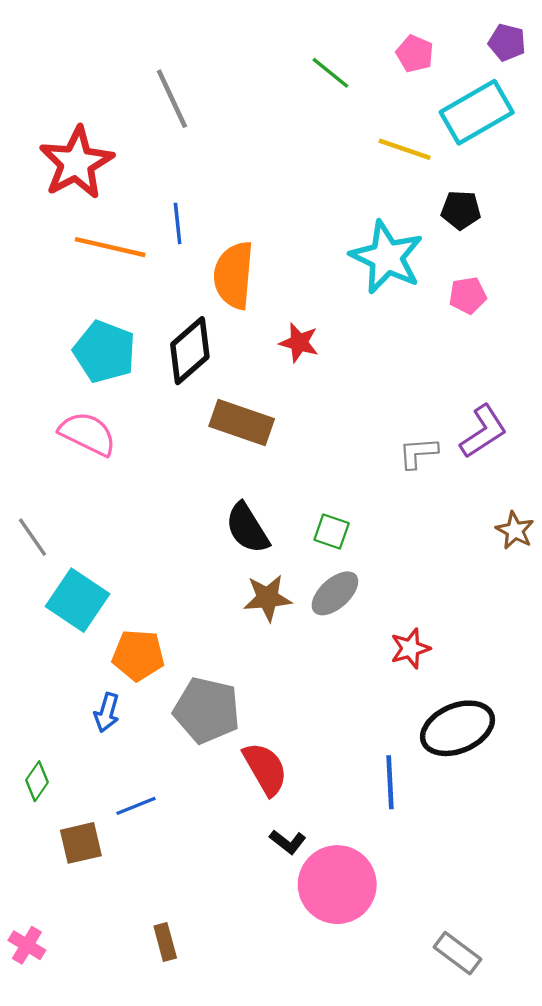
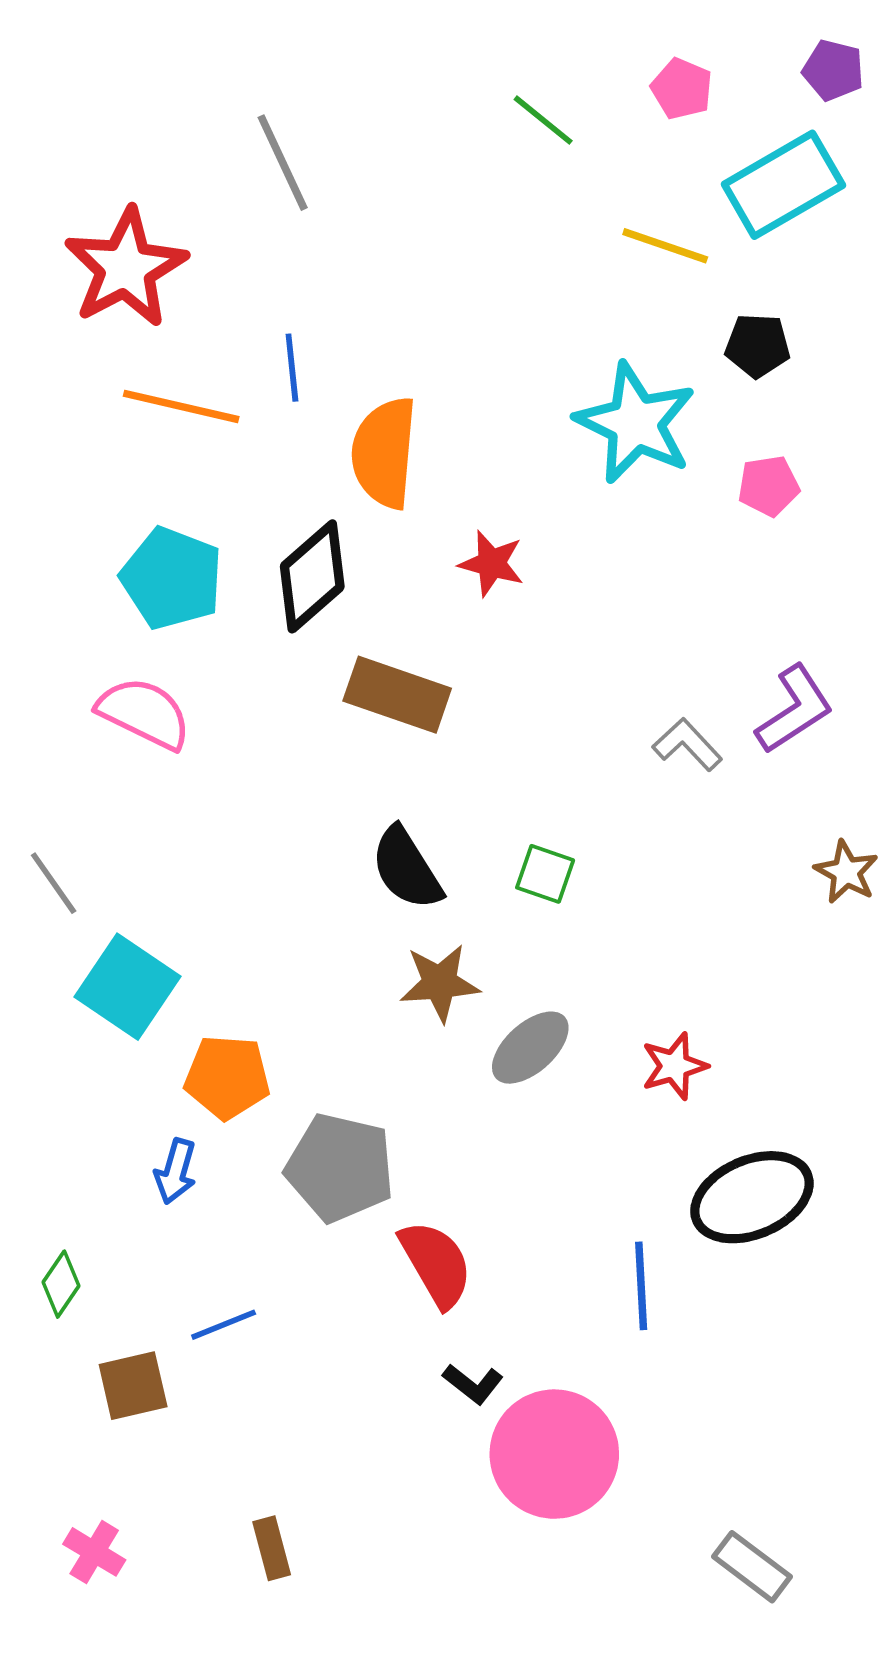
gray L-shape: (418, 453) -> (687, 745), turned 51
gray ellipse: (335, 593) -> (530, 1048), moved
pink cross: (27, 945) -> (94, 1552), moved

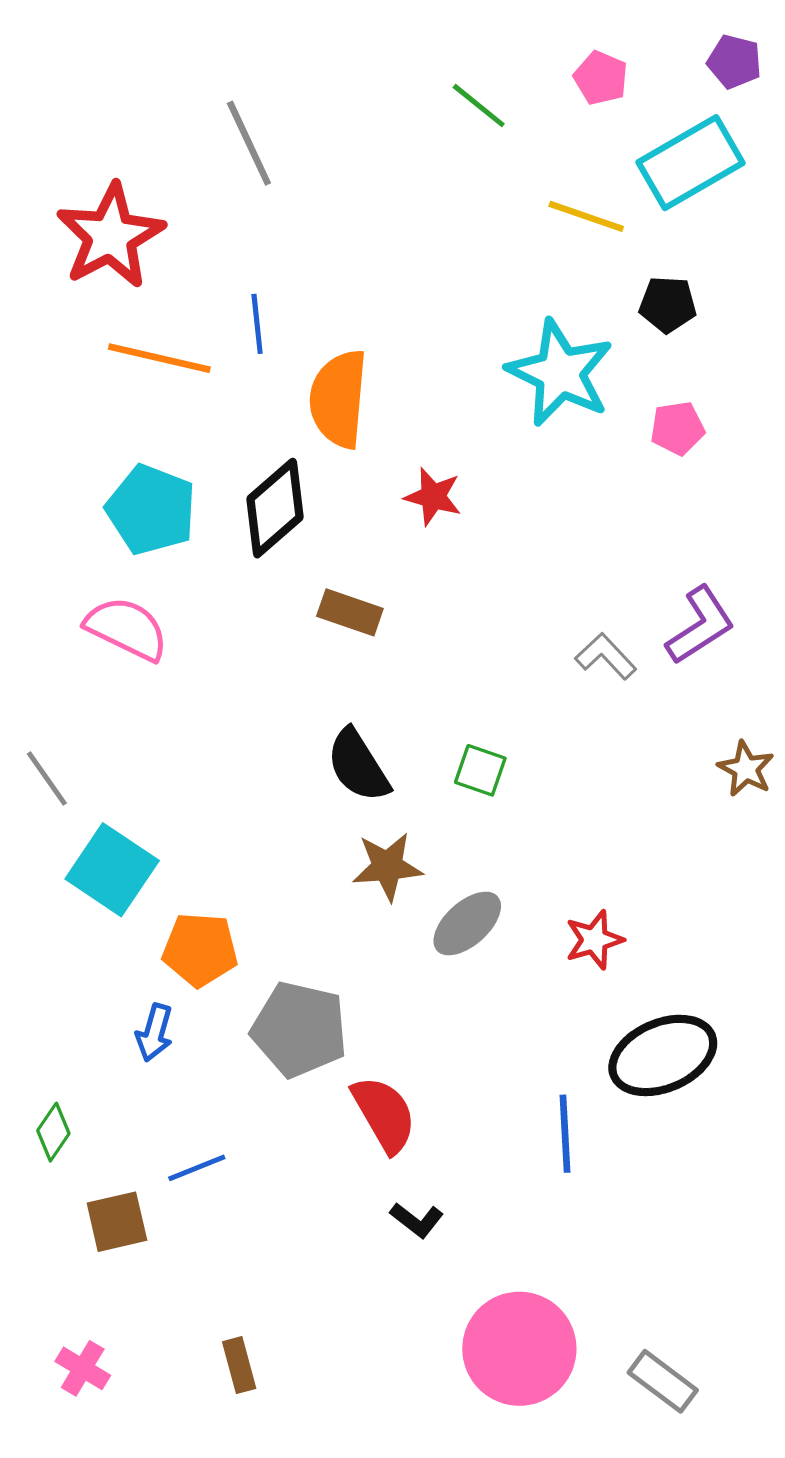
brown rectangle: (397, 695) -> (350, 612), size x0.7
pink circle: (554, 1454) -> (519, 1349), moved

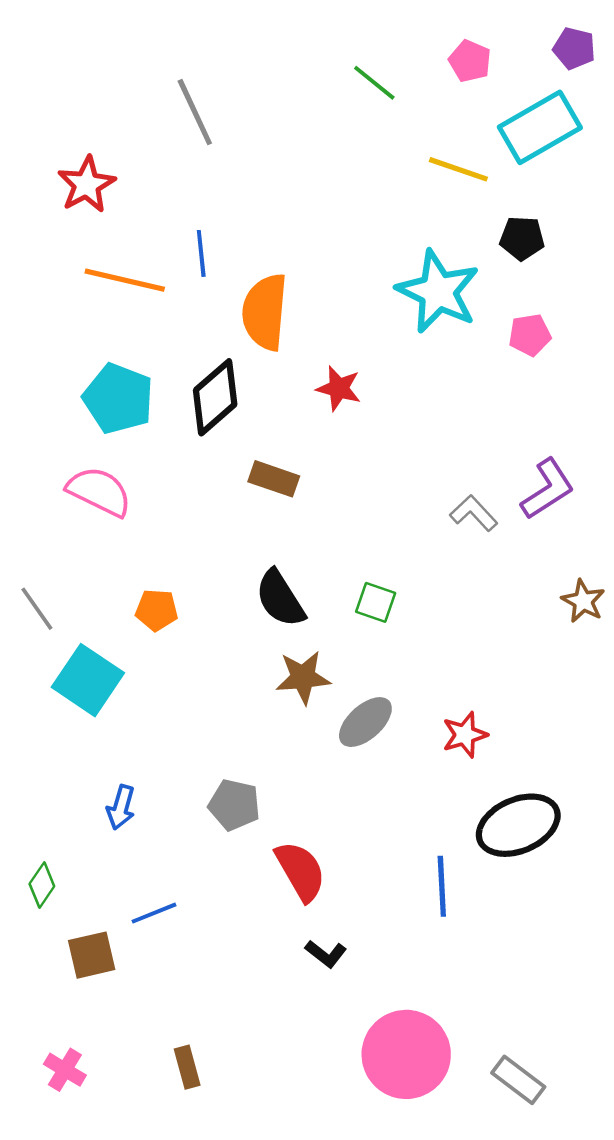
red star: (110, 236) -> (87, 185), size x0.7
orange pentagon: (200, 950) -> (157, 610), moved, size x0.7
gray pentagon: (299, 1029) -> (234, 805), size x0.7

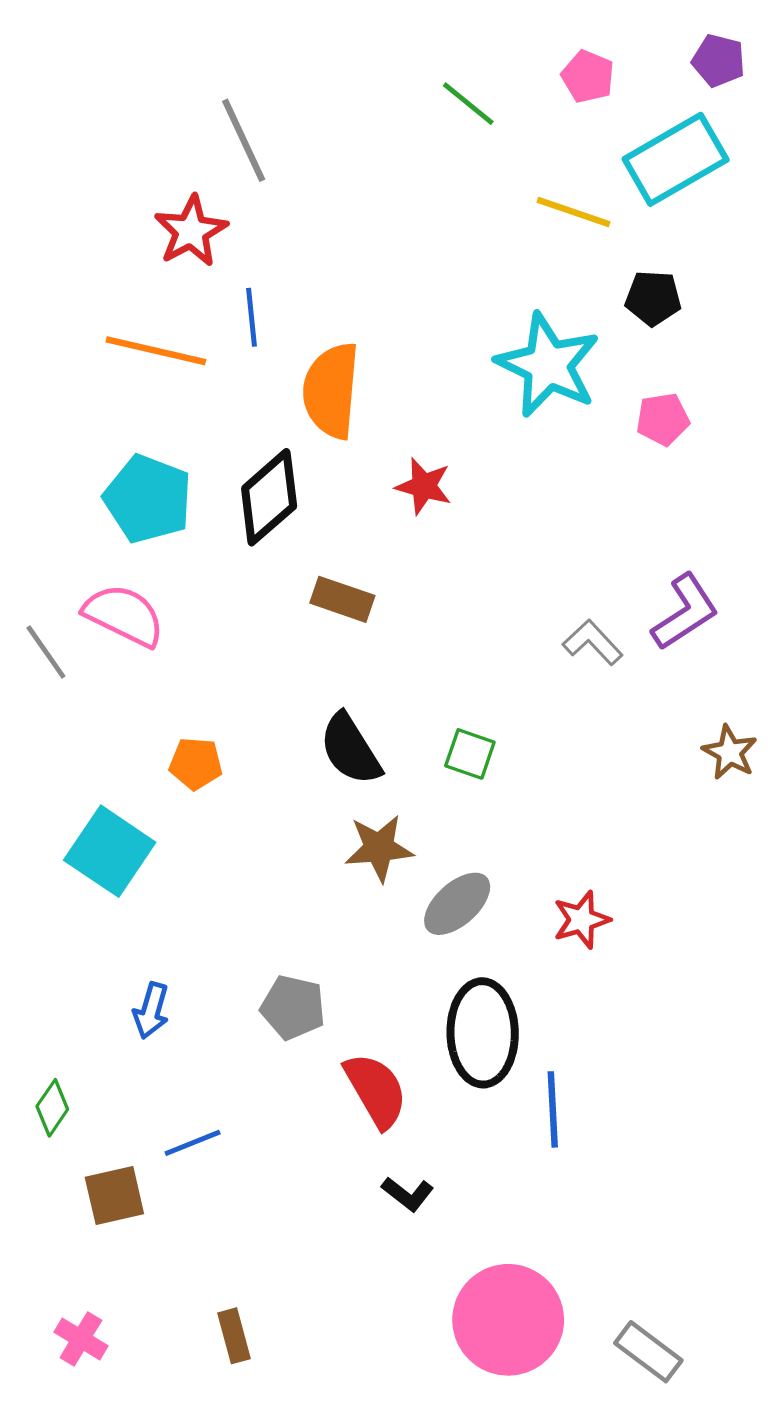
red star: (87, 185) -> (191, 231), moved
gray line: (37, 609) -> (46, 652), moved
black ellipse: (518, 825) -> (483, 1033), moved, turned -68

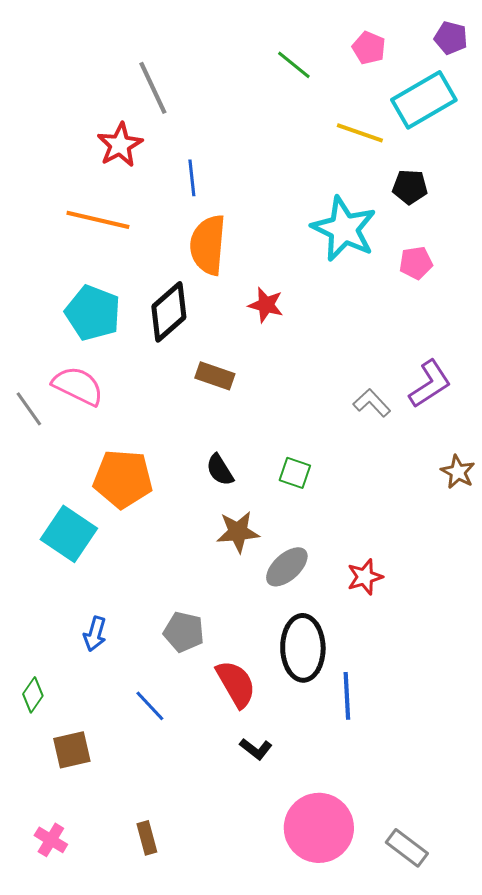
blue line: (252, 317) -> (192, 178), moved
black semicircle: (350, 749) -> (220, 470), size x0.7
orange pentagon: (196, 764) -> (123, 479), size x1.8
blue line: (193, 1143) -> (150, 706), moved, turned 69

